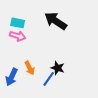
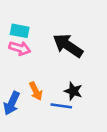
black arrow: (56, 21) -> (68, 46), moved
blue line: (49, 79) -> (61, 106), turned 63

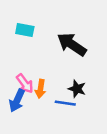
pink arrow: (20, 48) -> (25, 84), moved, turned 36
orange arrow: (36, 91) -> (40, 89), turned 36

